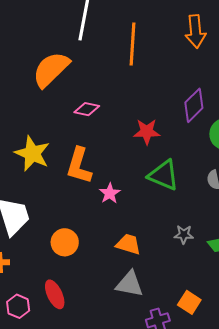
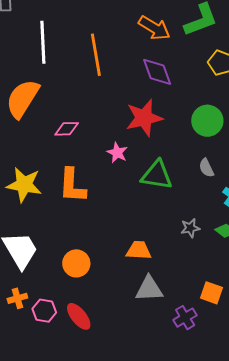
orange arrow: (195, 31) -> (154, 28), turned -40
purple diamond: (194, 105) -> (157, 72), moved, turned -52
red star: (147, 132) -> (144, 118), moved, size x1.4
pink star: (110, 193) -> (117, 153), moved
pink hexagon: (18, 306) -> (44, 311), moved

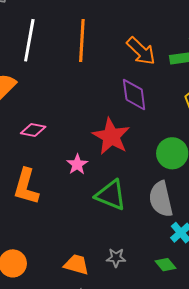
orange line: (96, 55) -> (82, 41), moved
red star: (144, 118) -> (111, 136), turned 30
gray semicircle: (206, 168) -> (161, 199), size x1.8
gray star: (190, 228) -> (116, 258), moved

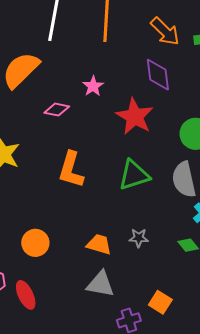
pink star: (77, 164) -> (93, 86), moved
orange L-shape: (26, 187) -> (71, 170), moved
green triangle: (111, 195) -> (134, 175), turned -40

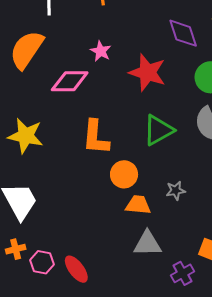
purple diamond: (158, 75) -> (183, 33), moved
pink diamond: (57, 110) -> (70, 81), size x1.5
orange circle: (35, 243) -> (124, 174), moved

